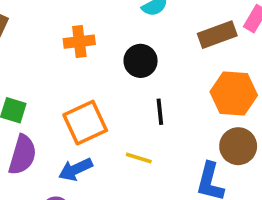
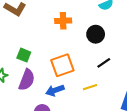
black line: (160, 112) -> (104, 63), turned 56
yellow line: (139, 158) -> (90, 87), turned -40

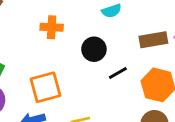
black line: (104, 63) -> (118, 73), moved

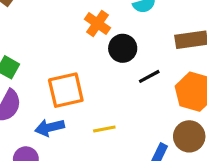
orange cross: (52, 27) -> (97, 23), moved, turned 30

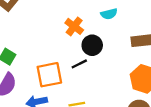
black line: (149, 76) -> (79, 64), moved

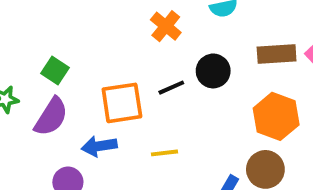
black circle: (92, 45) -> (213, 71), moved

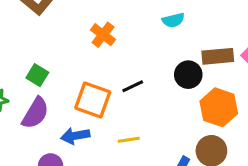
orange cross: (166, 26) -> (103, 35), moved
black circle: (213, 71) -> (188, 75), moved
orange square: (122, 103) -> (93, 100), turned 30

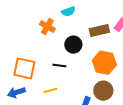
orange cross: (103, 35) -> (47, 26), moved
black circle: (188, 75) -> (73, 45), moved
black line: (133, 86) -> (59, 66), moved, turned 40

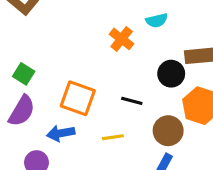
black circle: (73, 45) -> (171, 74), moved
brown circle: (103, 91) -> (168, 131), moved

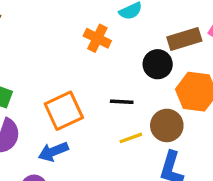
orange square: (78, 98) -> (64, 111), turned -33
yellow line: (113, 137) -> (131, 138), moved

